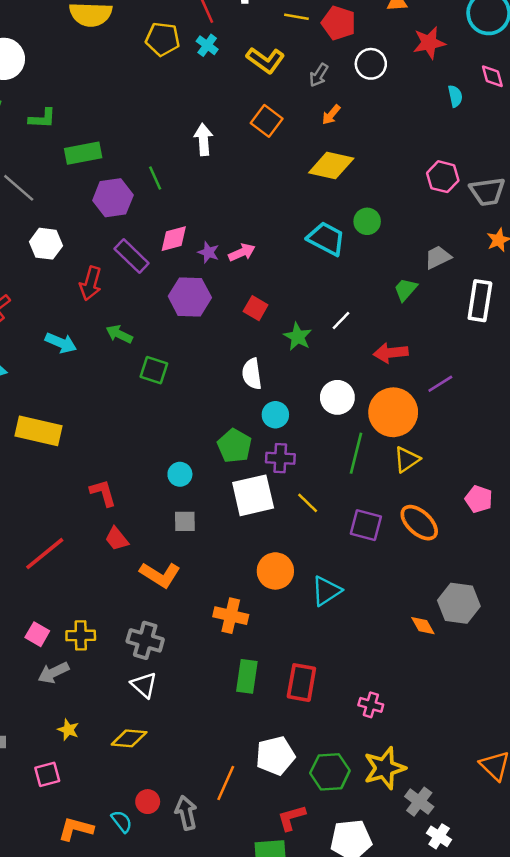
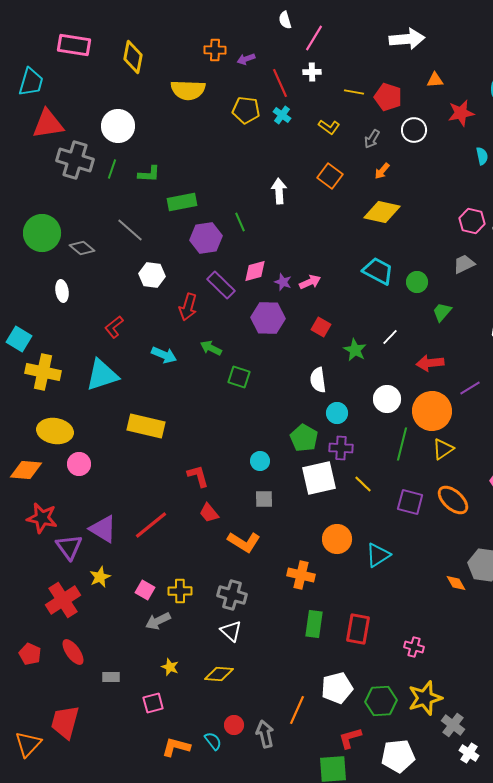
yellow L-shape: (265, 60) -> (329, 127), size x0.7
green circle: (367, 221) -> (417, 282), moved
gray trapezoid: (438, 257) -> (464, 264), moved

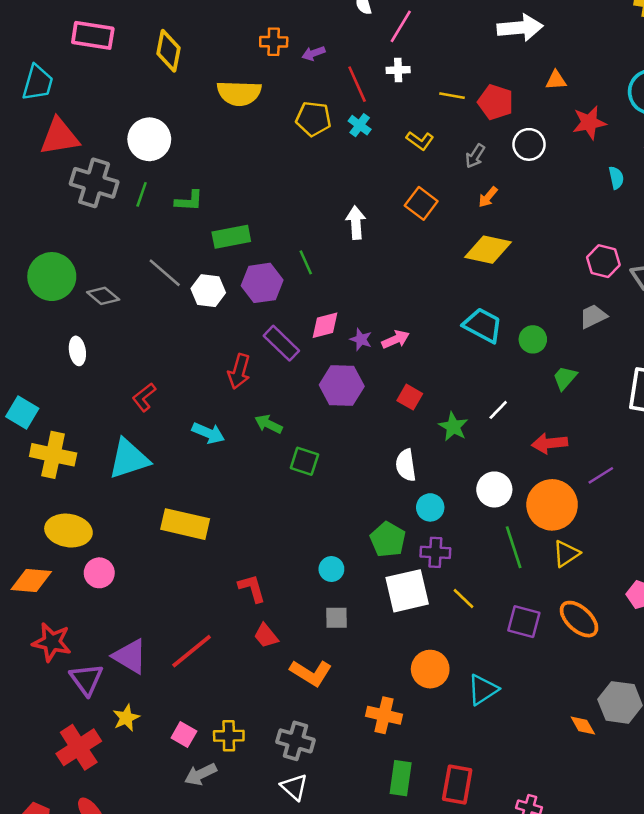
white hexagon: (152, 275) -> (208, 291), moved
green line: (402, 444) -> (514, 547), turned -32

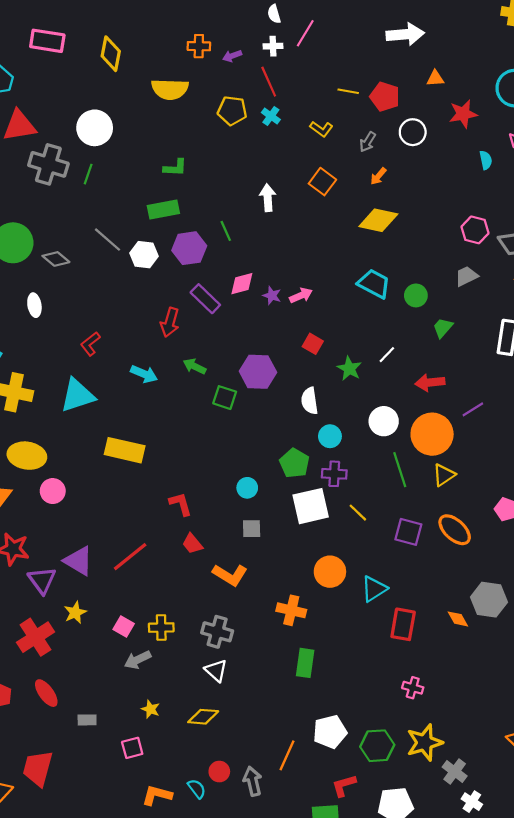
white cross: (398, 70) -> (273, 46), moved
green L-shape: (189, 201) -> (175, 168), moved
purple hexagon: (342, 386) -> (258, 372), moved
red rectangle: (457, 785) -> (403, 624), moved

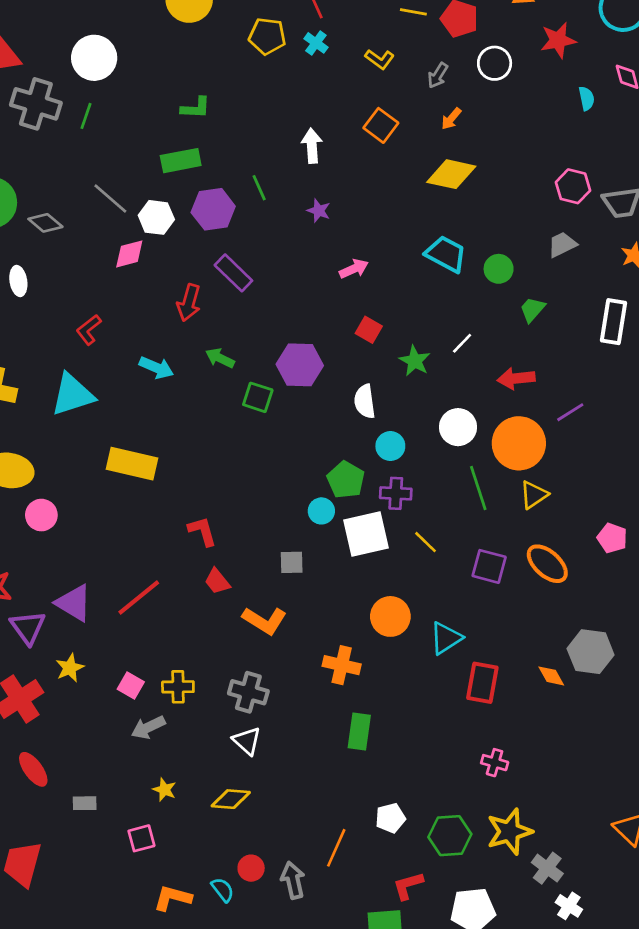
pink diamond: (242, 284) -> (129, 254), moved
purple star: (272, 295) -> (319, 211), moved
cyan circle: (247, 488) -> (321, 511), moved
white pentagon: (330, 732) -> (390, 818), size x0.7

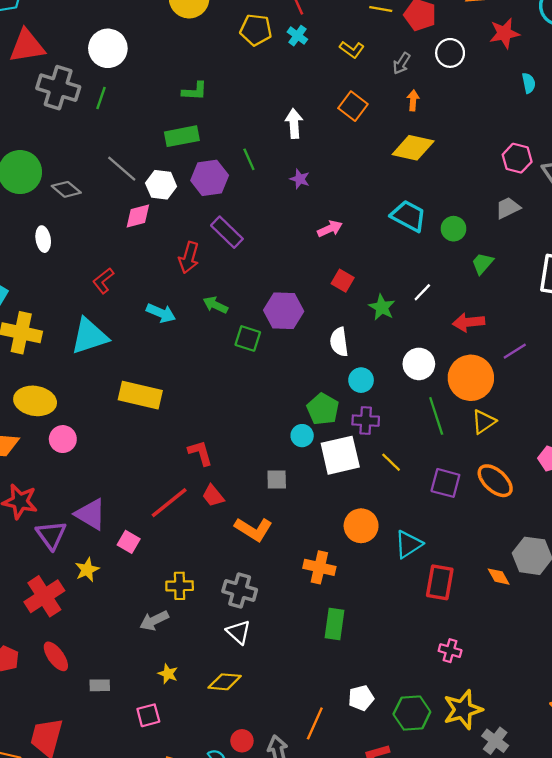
orange arrow: (451, 119) -> (413, 100), turned 144
red line: (139, 598) -> (169, 503), moved
pink square: (131, 685) -> (129, 542), moved

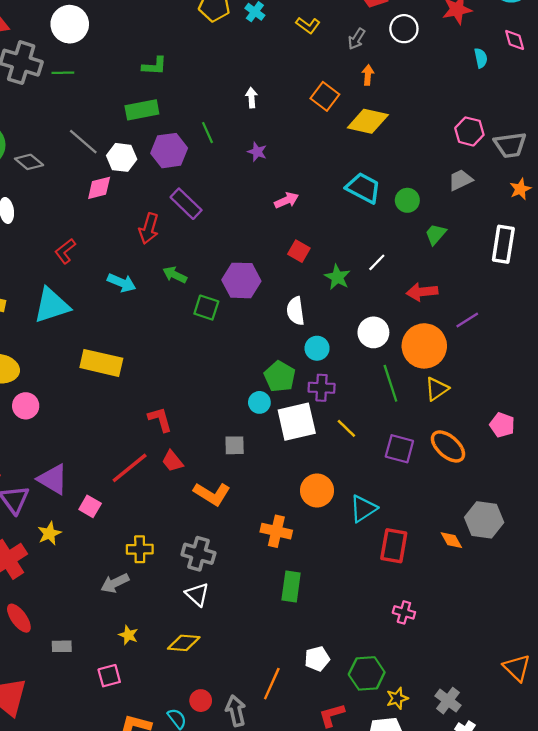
green line: (101, 98) -> (63, 73), turned 70
orange square: (353, 106) -> (325, 96), moved
white arrow: (294, 123) -> (252, 98), size x0.7
yellow star: (463, 710) -> (397, 698), moved, size x0.6

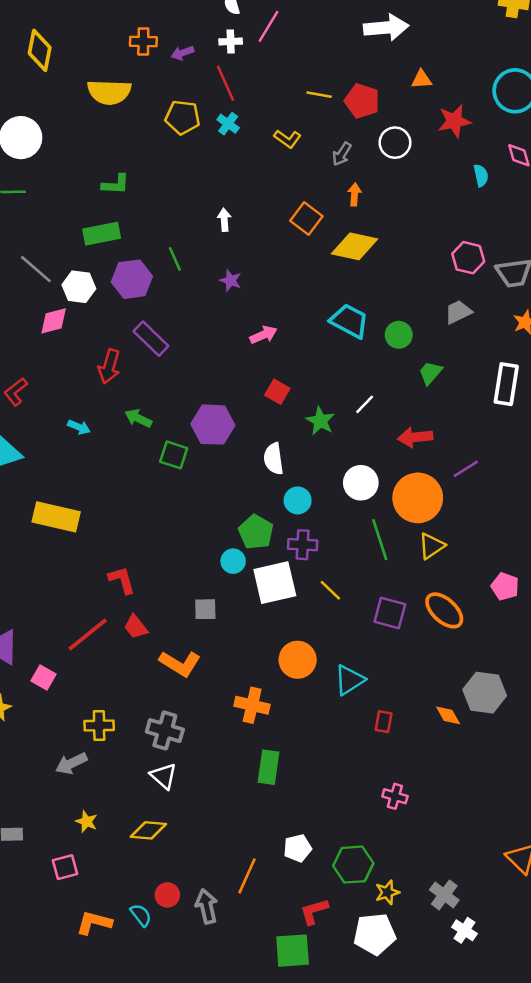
cyan arrow: (122, 283) -> (79, 427), size x0.7
red rectangle: (394, 546) -> (384, 722), size x0.6

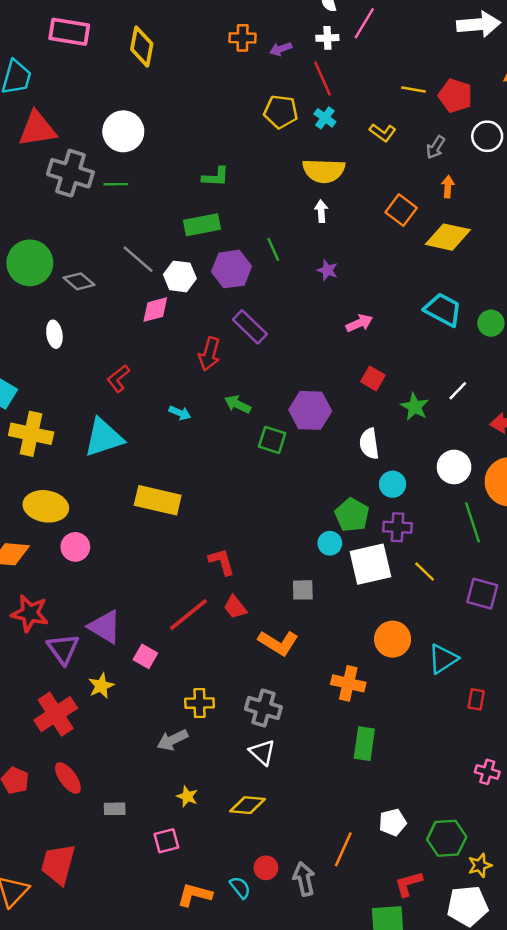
yellow semicircle: (109, 92) -> (324, 171), moved

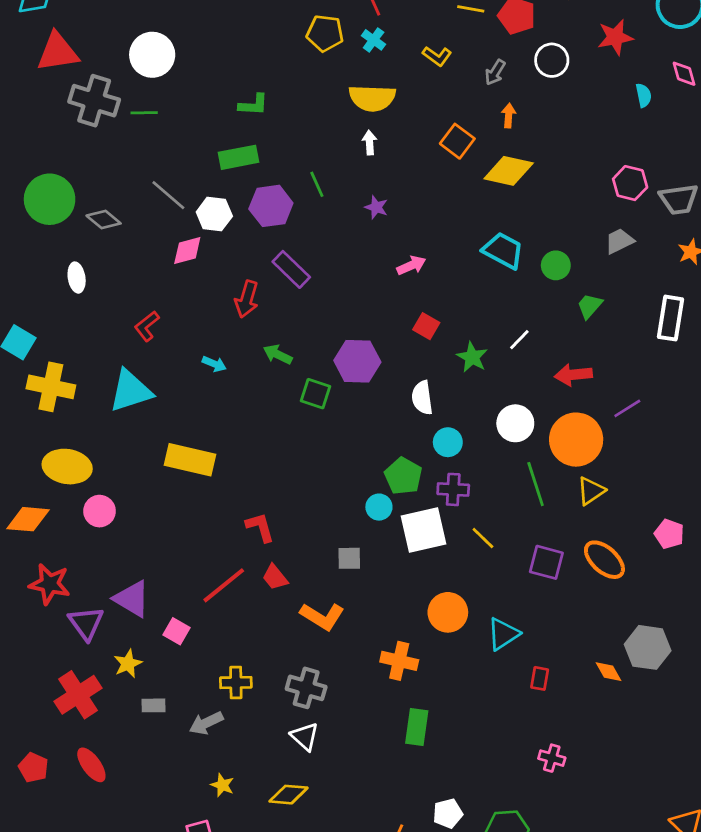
gray rectangle: (115, 809) -> (154, 705), moved

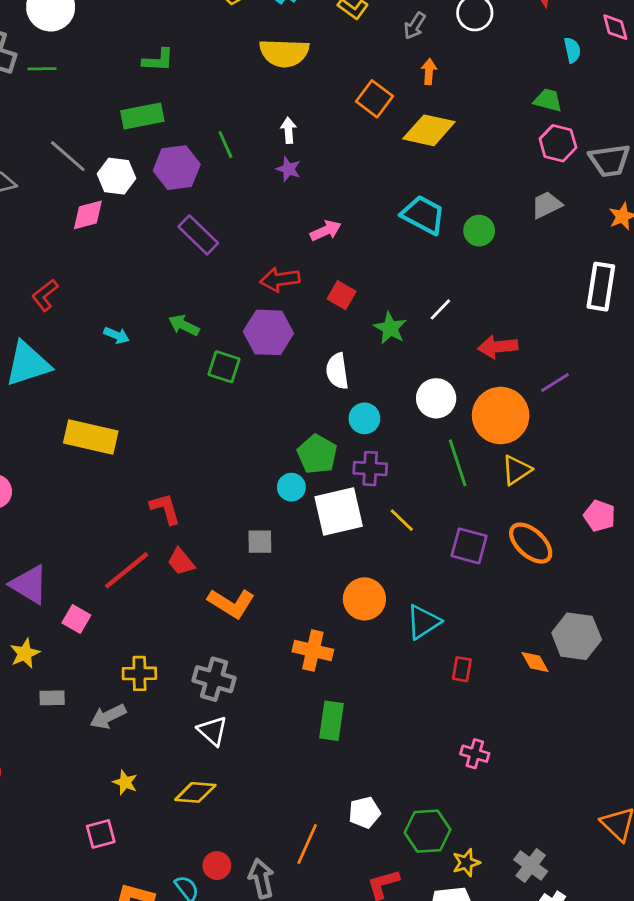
white arrow: (370, 143) -> (289, 130), moved
red arrow: (247, 299) -> (280, 279), moved, turned 66
green trapezoid: (590, 306) -> (548, 100), moved, turned 64

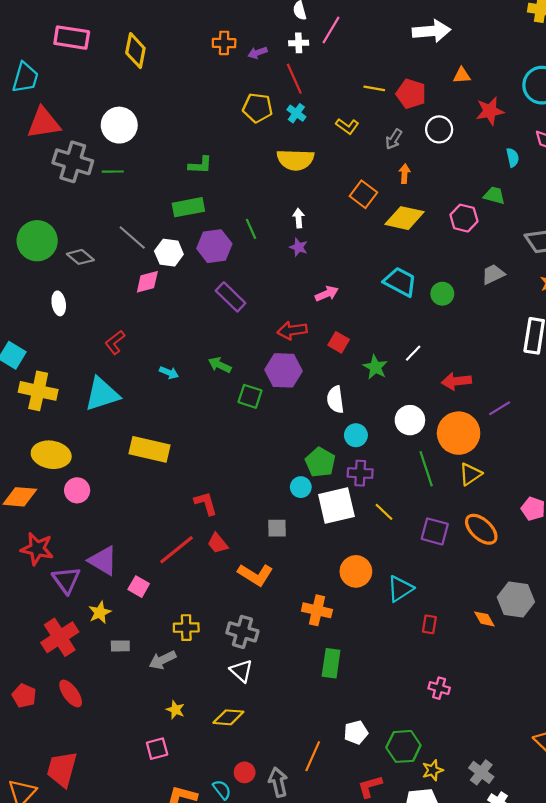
pink hexagon: (558, 143) -> (464, 218), moved

